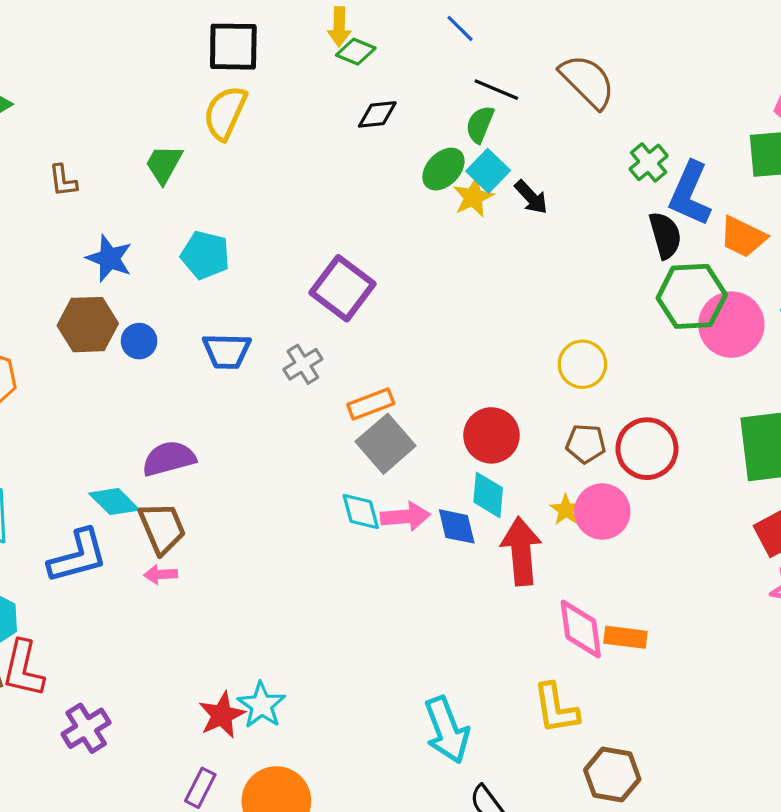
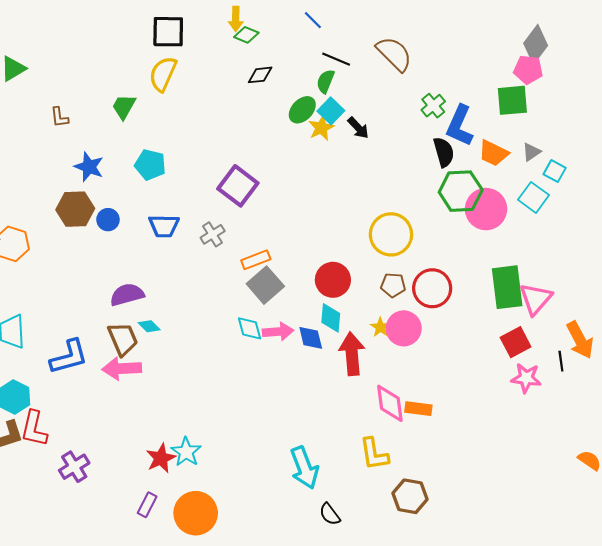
yellow circle: (582, 364) -> (391, 234), size x1.4
cyan diamond: (114, 502) -> (149, 326), moved, size x0.7
pink arrow: (161, 574) -> (122, 369), size x1.8

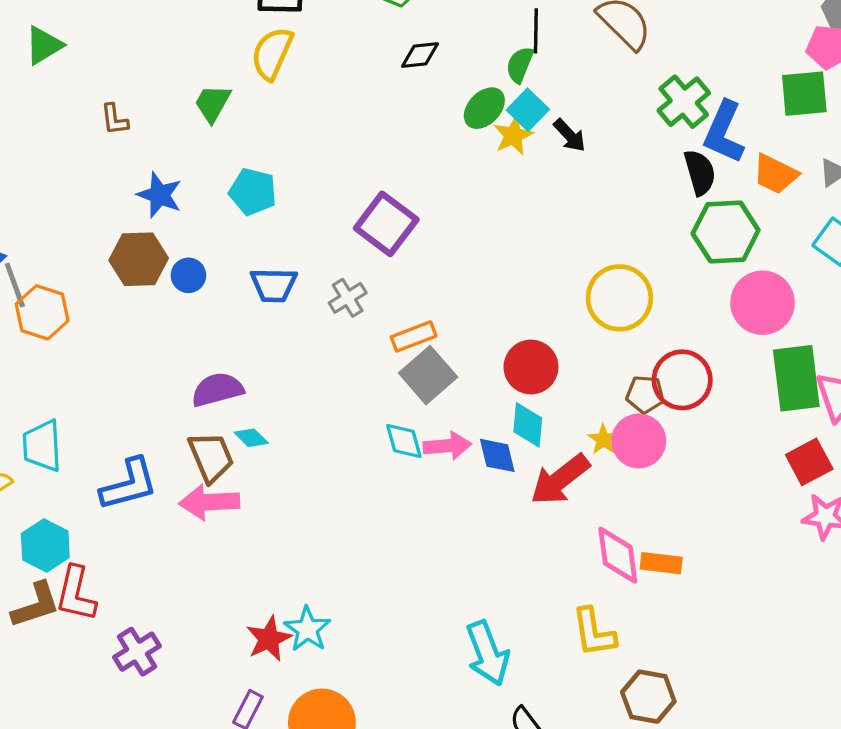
black line: (336, 59) -> (536, 31), turned 68
green cross: (433, 106) -> (684, 102), size x1.4
pink circle: (486, 209) -> (763, 303), moved
brown pentagon: (393, 285) -> (645, 394), moved
red arrow: (352, 354) -> (560, 480), turned -123

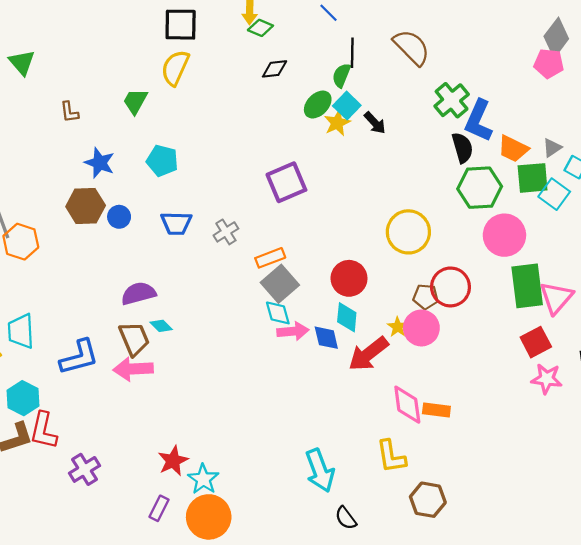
green triangle: (44, 45) -> (22, 62), turned -40
green square: (804, 94) -> (533, 178), moved
purple square: (386, 224) -> (286, 182), moved, turned 30
cyan diamond: (404, 441) -> (278, 313), moved
cyan star: (307, 629) -> (203, 479), moved

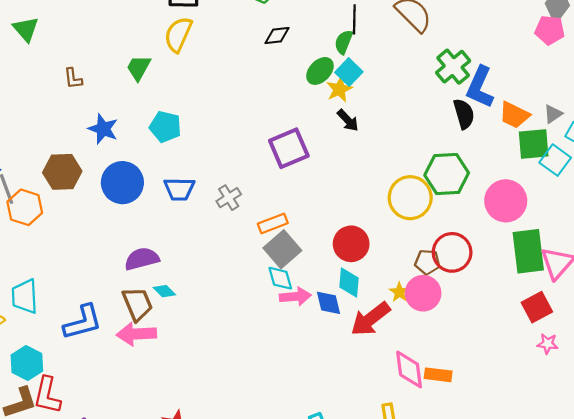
black arrow: (375, 123) -> (348, 120), moved
green hexagon: (480, 188) -> (447, 174), moved
brown hexagon: (86, 206) -> (62, 172), moved
blue circle: (119, 217) -> (122, 183), size x1.8
pink star: (547, 379) -> (548, 344), size x0.7

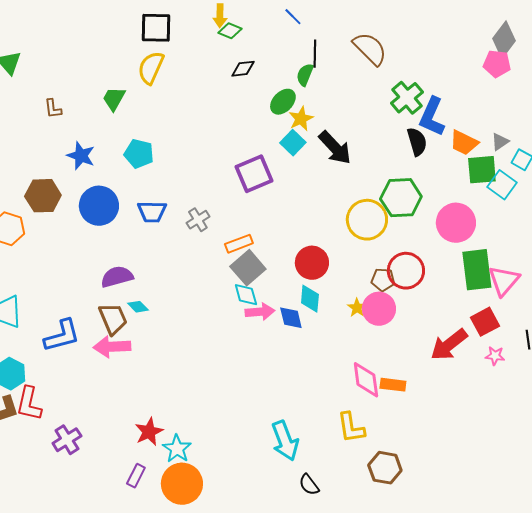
cyan square: (349, 72) -> (293, 143), moved
black arrow: (348, 120) -> (335, 148), moved, size x1.6
red arrow: (370, 319) -> (449, 345), moved

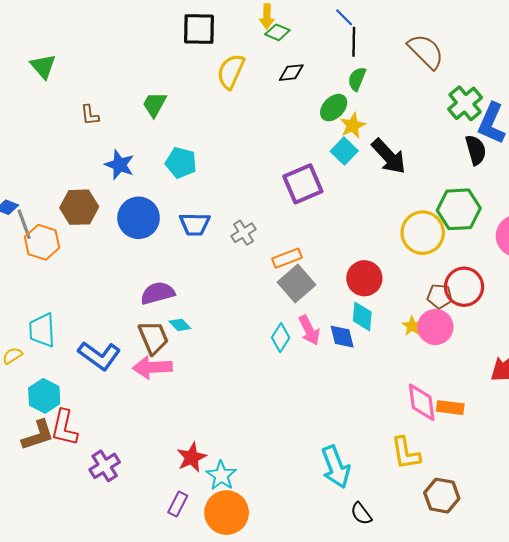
black line: (315, 54) -> (354, 42), moved
yellow semicircle: (151, 68) -> (231, 72), moved
cyan diamond: (246, 295) -> (281, 338), moved, turned 48
pink arrow: (260, 312) -> (309, 330), turned 68
blue L-shape: (62, 336) -> (99, 356), turned 51

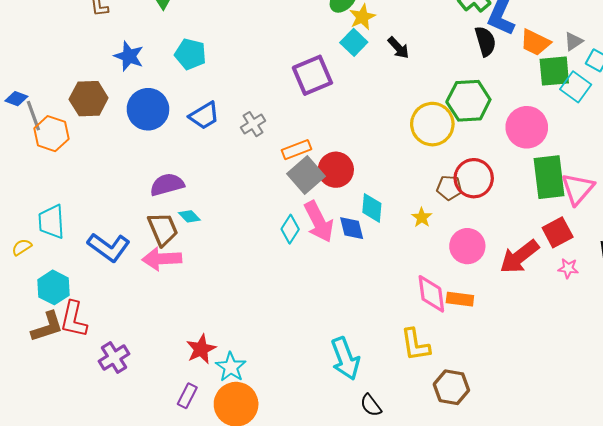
black arrow: (389, 156) -> (398, 48), size x0.6
blue trapezoid: (195, 224) -> (204, 116), turned -32
red circle: (364, 278) -> (336, 170), moved
pink circle: (435, 327) -> (467, 246), moved
pink arrow: (309, 330) -> (319, 222), size x1.4

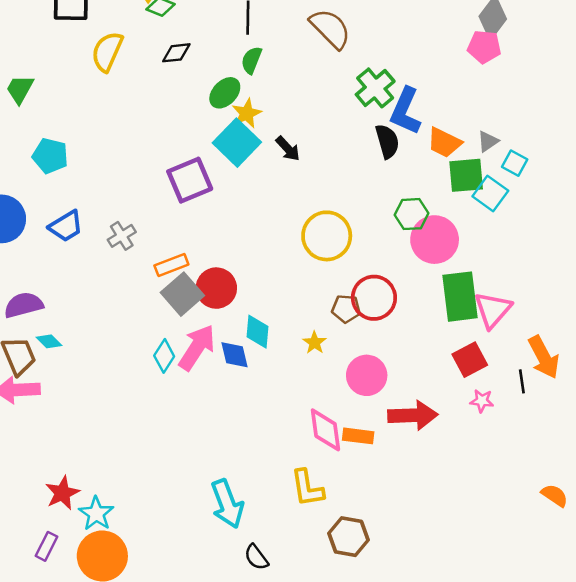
cyan square: (354, 42) -> (237, 143), size x1.5
green hexagon: (468, 101) -> (412, 214), moved, size x0.7
pink arrow: (319, 222) -> (197, 347), turned -120
red arrow: (519, 257) -> (413, 415), moved, turned -144

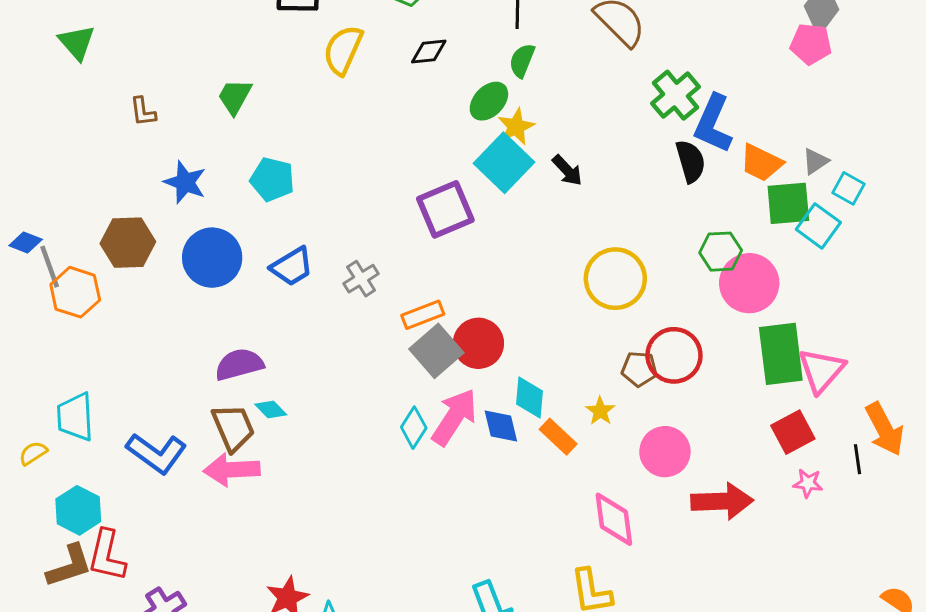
orange rectangle: (358, 436) -> (558, 437), moved, turned 36

